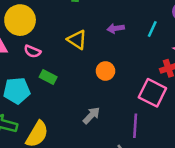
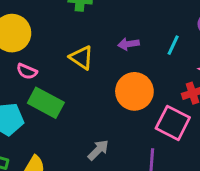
orange circle: (105, 71) -> (134, 91), moved, size x1.6
green rectangle: (48, 77) -> (46, 103), size x1.6

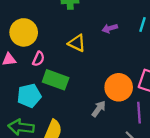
pink semicircle: (27, 71) -> (38, 59), turned -80
orange circle: (134, 91) -> (119, 87), moved

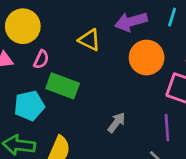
purple arrow: (110, 28) -> (131, 22), size x1.6
orange circle: (119, 87) -> (147, 58), moved

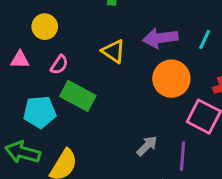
yellow circle: (23, 26) -> (45, 27), size x0.7
gray arrow: (116, 123) -> (147, 146), moved

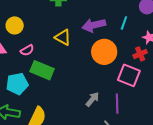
pink semicircle: (59, 65) -> (27, 50), turned 32

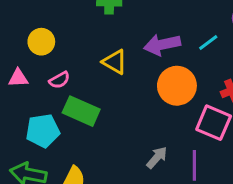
cyan line: (124, 23) -> (208, 42), turned 32

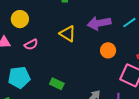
orange circle: (177, 86) -> (108, 50), size x0.6
green rectangle: (81, 111) -> (57, 84), moved, size x0.6

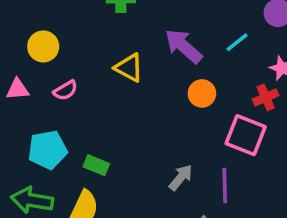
purple arrow: (99, 23) -> (184, 46), turned 55
green rectangle: (57, 84) -> (96, 165), moved

